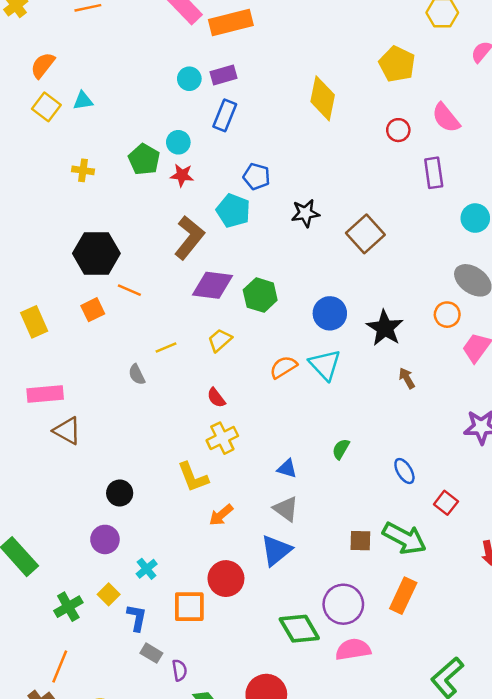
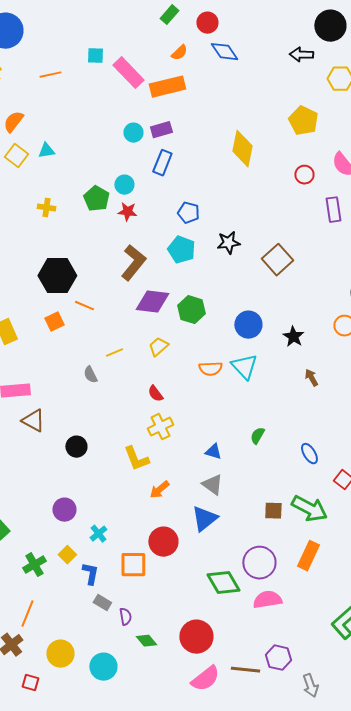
cyan pentagon: (233, 211) -> (181, 250), moved
black star: (385, 328) -> (293, 337), size x0.7
orange semicircle: (283, 367) -> (210, 369), turned -150
black circle: (120, 493) -> (76, 447), moved

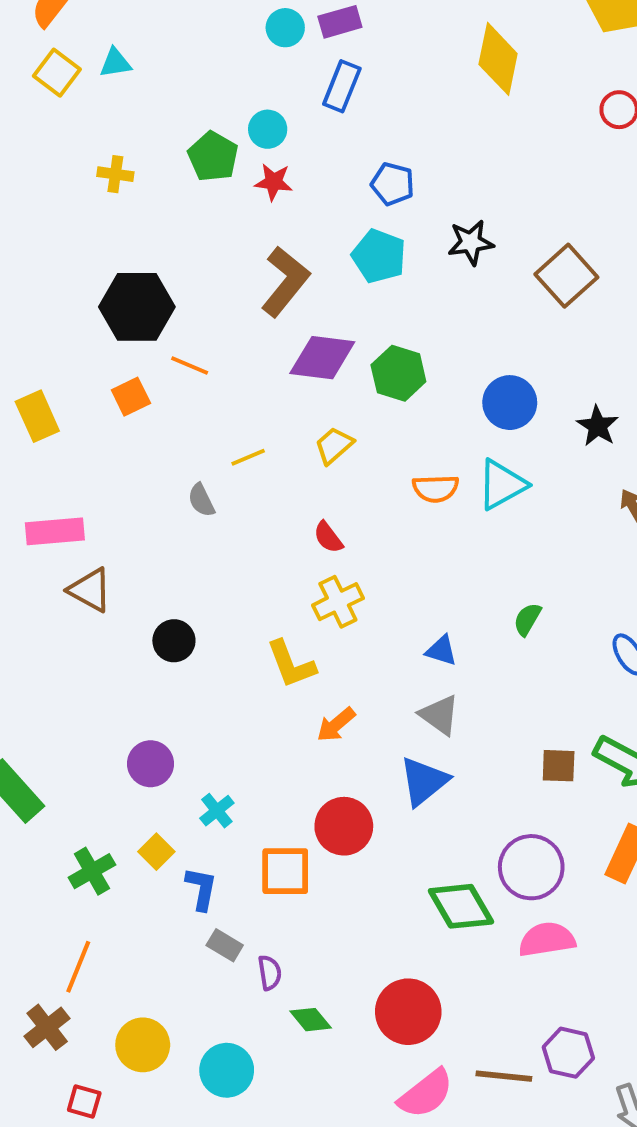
cyan triangle: (244, 367) -> (502, 485), turned 44

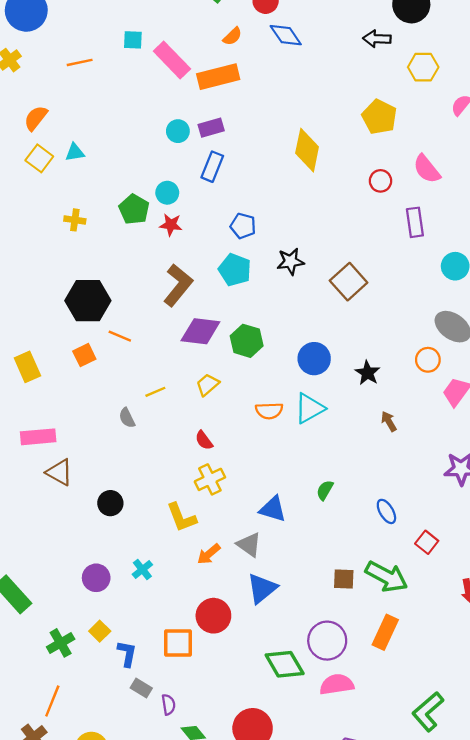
blue triangle: (441, 650) -> (273, 509), size x1.4
gray triangle: (439, 715) -> (249, 545), moved
cyan cross: (217, 811) -> (142, 569), moved

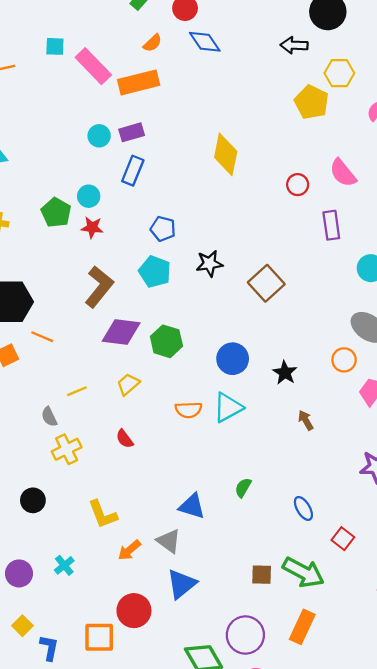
yellow pentagon: (379, 117) -> (312, 102), moved
yellow cross: (210, 479) -> (67, 449), moved

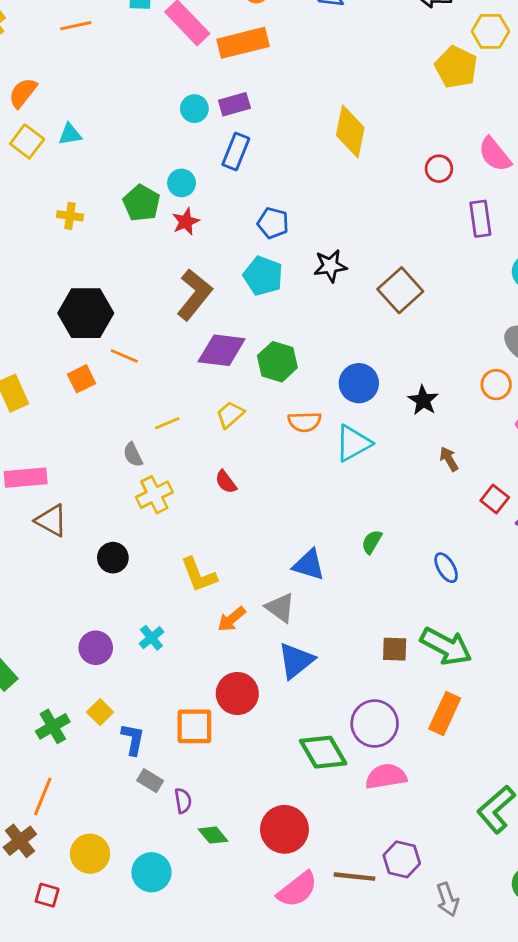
red star: (92, 228) -> (186, 222), turned -30
orange semicircle: (188, 410) -> (305, 422), moved
red square: (343, 539) -> (495, 499), moved

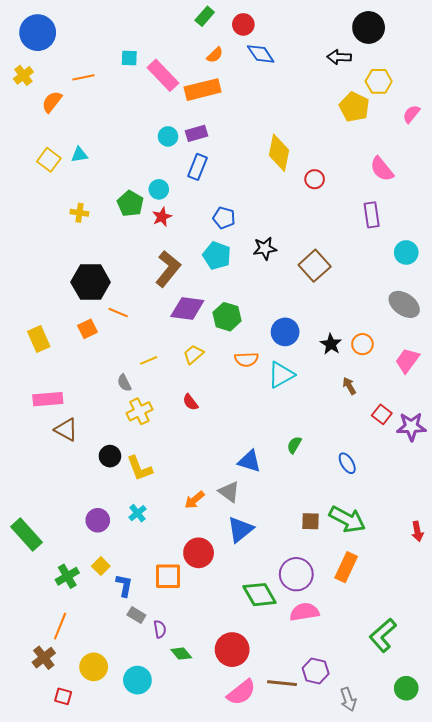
orange semicircle: (23, 93) -> (52, 102), moved
red circle: (439, 169) -> (315, 179), moved
orange circle: (496, 385) -> (362, 344), moved
yellow L-shape: (199, 575) -> (139, 468), moved

